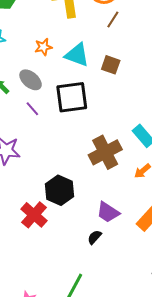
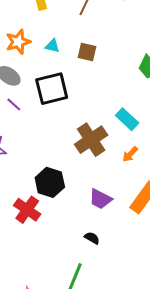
orange star: (43, 47) -> (18, 42), size x1.4
cyan triangle: (77, 55) -> (52, 46), size x0.6
black semicircle: (95, 237) -> (92, 238), moved, turned 84

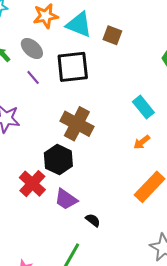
cyan triangle: (52, 46) -> (79, 25), size x1.8
brown cross: (91, 140) -> (77, 124), moved, turned -36
purple trapezoid: (100, 199) -> (66, 199), moved

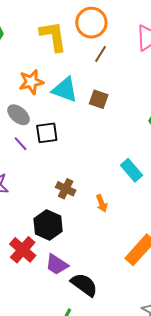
black square: (73, 67) -> (47, 133), moved, size x0.7
brown cross: (77, 124) -> (66, 189), size x0.6
orange arrow: (142, 142) -> (102, 203), moved, turned -72
black semicircle: (93, 220) -> (84, 285), size x1.8

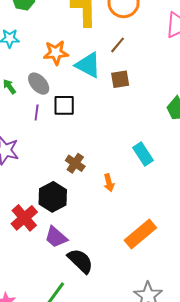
brown line: (101, 54) -> (118, 45), moved
brown square: (99, 99) -> (120, 79), turned -36
purple line: (20, 144) -> (37, 112), turned 42

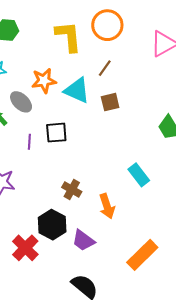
gray ellipse: (39, 84) -> (21, 102), moved
orange arrow: (109, 183) -> (107, 206), size x1.4
purple trapezoid: (56, 237) -> (83, 240), moved

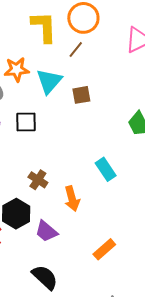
brown line: (105, 68) -> (76, 50), moved
cyan triangle: (77, 90) -> (49, 81), turned 44
orange rectangle: (142, 255) -> (104, 249), size x0.7

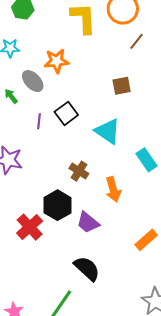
brown line: (76, 50) -> (136, 41), moved
cyan triangle: (49, 81) -> (108, 131), moved, turned -36
black square: (26, 122) -> (66, 113), turned -35

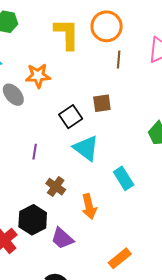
brown line: (136, 41) -> (119, 60), turned -36
black square: (66, 113) -> (71, 117), moved
purple line: (39, 121) -> (35, 152), moved

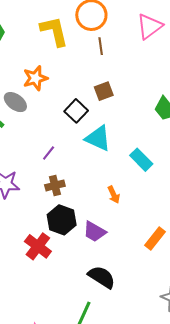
brown line: (119, 60) -> (101, 46), moved
purple line: (35, 152) -> (49, 153), turned 42
brown cross: (56, 187) -> (55, 185), moved, turned -36
orange arrow: (89, 207) -> (114, 195), size x0.7

